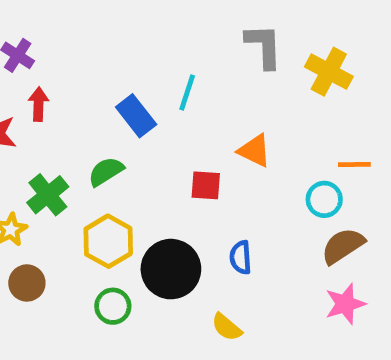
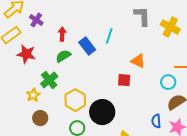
red arrow: (39, 104) -> (62, 34), moved
green semicircle: (106, 171) -> (63, 56), moved
red square: (206, 185) -> (124, 80), moved
blue semicircle: (241, 257) -> (156, 121), moved

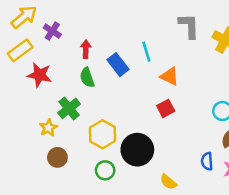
cyan line: (109, 36) -> (146, 52), turned -35
green semicircle: (63, 56) -> (87, 77), turned -77
orange triangle: (138, 61) -> (170, 76), moved
red square: (124, 80) -> (166, 108), turned -32

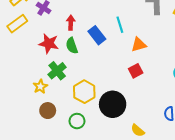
red star: (39, 75) -> (49, 44), moved
orange triangle: (170, 76) -> (139, 45), turned -42
green circle: (105, 170) -> (77, 121), moved

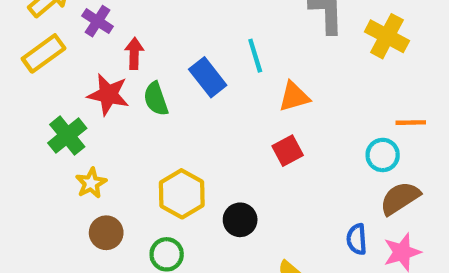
red arrow: (71, 23) -> (134, 53), moved
green cross: (57, 71) -> (67, 136), moved
black circle: (113, 104) -> (240, 220), size x0.6

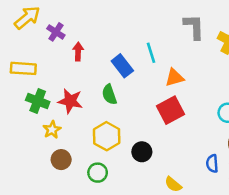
yellow rectangle: (44, 53) -> (23, 68), moved, turned 40
red star: (108, 95) -> (70, 101), moved
green semicircle: (156, 99) -> (109, 94), moved
green cross: (67, 136) -> (38, 101), turned -30
red square: (288, 151) -> (171, 110), size x1.5

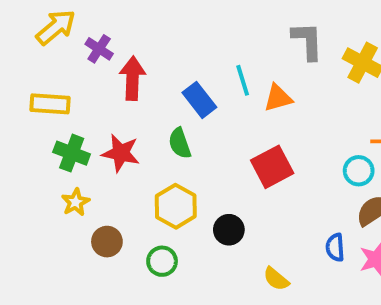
red arrow: (78, 52) -> (133, 78), size x1.5
orange triangle: (174, 78) -> (278, 98), moved
yellow star: (52, 130) -> (75, 202), moved

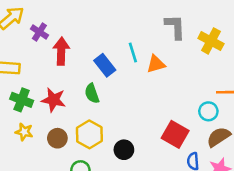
red square: (272, 167) -> (175, 134), moved, turned -32
yellow star: (75, 202) -> (24, 132), turned -30
brown circle: (107, 242) -> (57, 138), moved

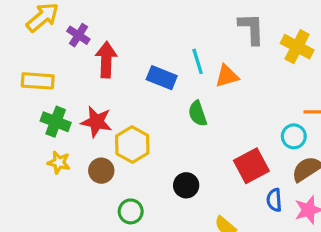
blue rectangle: (105, 65) -> (162, 78), turned -30
green semicircle: (92, 93) -> (198, 114), moved
yellow hexagon: (89, 134) -> (132, 145), moved
red square: (175, 134) -> (251, 166), turned 32

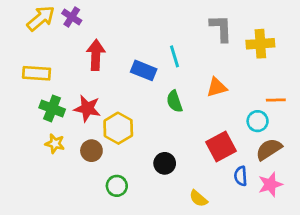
purple cross: (78, 35) -> (72, 17), moved
yellow cross: (297, 47) -> (260, 44), turned -32
orange triangle: (227, 76) -> (217, 87), moved

